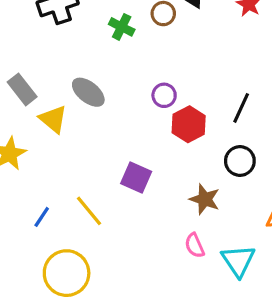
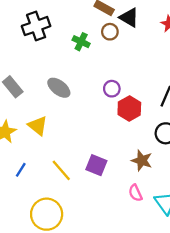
yellow triangle: (53, 119) -> (38, 126), moved
purple square: (136, 178) -> (96, 165), moved
blue line: (42, 217) -> (21, 170), moved

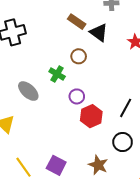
brown circle: (110, 32) -> (79, 56), moved
green cross: (81, 42) -> (57, 74), moved

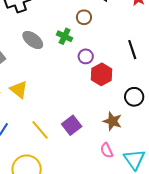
gray ellipse: (28, 91) -> (33, 40), moved
black line: (126, 108) -> (132, 50), moved, turned -42
purple square: (56, 165) -> (72, 125), turned 30

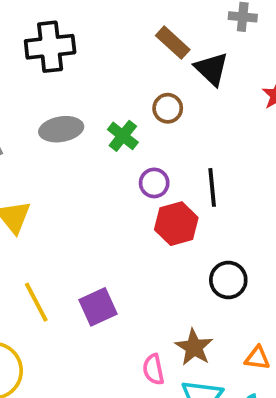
gray ellipse: (33, 40) -> (61, 129), turned -60
black line: (132, 50) -> (212, 187), moved
brown star: (112, 121) -> (194, 347), moved

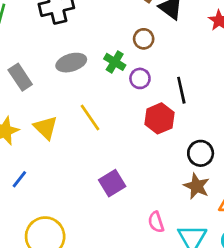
purple circle: (154, 183) -> (140, 78), moved
yellow line: (36, 302) -> (90, 117), moved
brown star: (194, 347) -> (197, 186), moved

